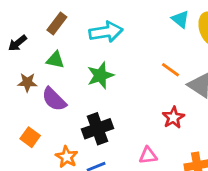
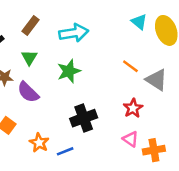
green triangle: (55, 60) -> (29, 58), turned 49
black cross: (98, 129) -> (84, 118), moved
pink triangle: (148, 155) -> (130, 139), moved, turned 42

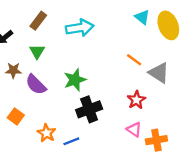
green star: (69, 71) -> (75, 80), moved

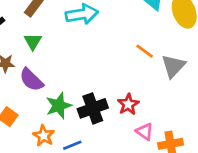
gray triangle: (159, 73) -> (173, 66), turned 40
green star: (75, 80) -> (59, 106), moved
red star: (136, 100) -> (128, 104), moved

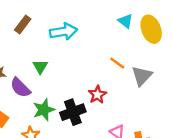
green triangle: (33, 42) -> (40, 67), moved
red star: (128, 104) -> (97, 95), moved

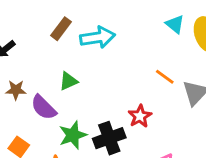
brown rectangle: (23, 25) -> (61, 29), moved
green triangle: (40, 67) -> (68, 81), turned 35

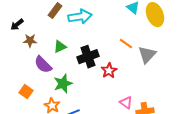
brown star: (16, 90) -> (30, 41), moved
black cross: (109, 138) -> (88, 57), moved

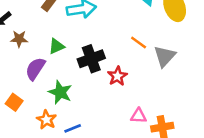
purple semicircle: (43, 65) -> (35, 69), turned 78
green star: (63, 84) -> (60, 92), turned -30
pink triangle: (126, 103) -> (139, 116), turned -32

